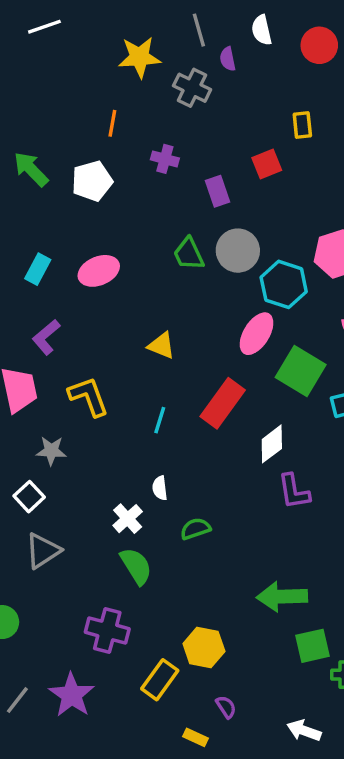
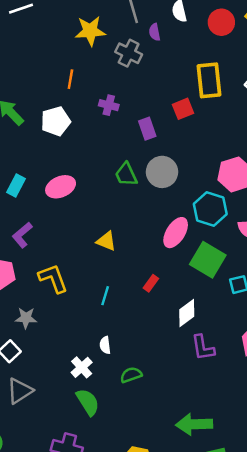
yellow rectangle: (302, 125) -> (209, 80), size x1.8
cyan hexagon: (284, 284) -> (210, 209), moved
red rectangle: (223, 403) -> (151, 283), size x0.5

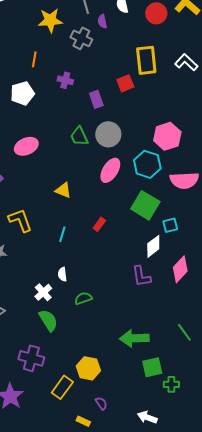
pink ellipse: (176, 233) -> (110, 170), moved
white diamond: (187, 313) -> (153, 246), moved

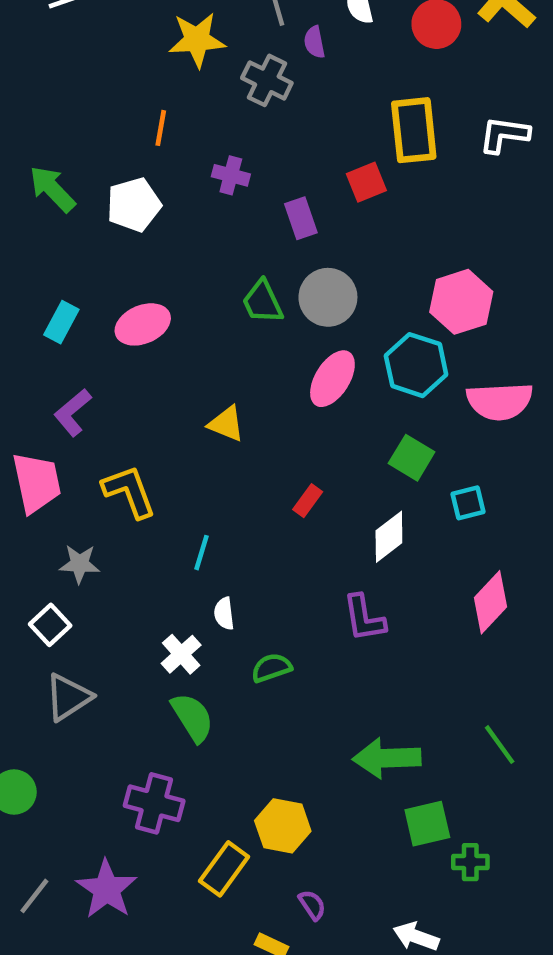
white L-shape: (186, 62) -> (504, 135), turned -35
green square: (145, 205) -> (412, 458), size x0.7
cyan line: (62, 234) -> (201, 553), moved
white diamond: (153, 246) -> (389, 537), moved
purple L-shape: (141, 276) -> (364, 618), moved

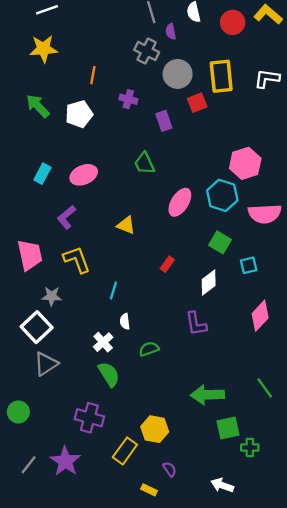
yellow star: (197, 40) -> (44, 49), moved
gray circle: (328, 297) -> (178, 74), moved
purple L-shape: (73, 413) -> (66, 217), moved
white square: (50, 625) -> (37, 327), size x1.5

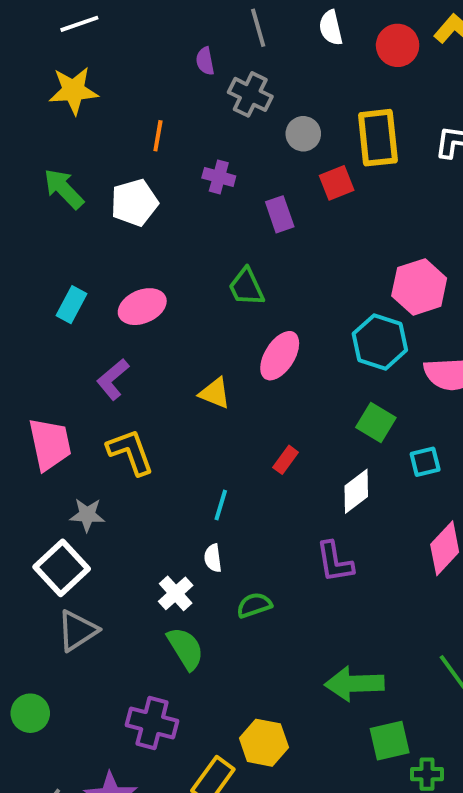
purple semicircle: (171, 32) -> (205, 61), moved
gray circle: (178, 74) -> (303, 134), size x0.7
pink ellipse: (180, 202) -> (280, 356), moved
cyan line: (113, 291) -> (221, 505), moved

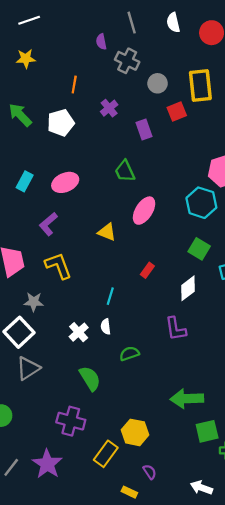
yellow star: (73, 91) -> (26, 59), size x0.7
purple cross: (219, 177) -> (109, 108), turned 36
white cross: (176, 593) -> (79, 332), moved

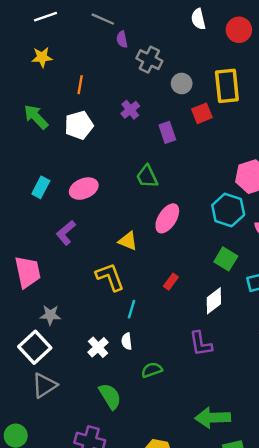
gray line: (132, 23) -> (103, 19), moved, turned -50
orange line: (74, 84) -> (80, 85), moved
yellow L-shape: (58, 266) -> (110, 277), moved

